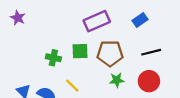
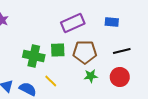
blue rectangle: (140, 20) -> (112, 22), turned 40
green cross: (53, 58) -> (34, 56), size x1.5

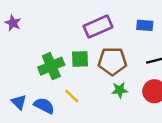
green cross: (34, 56) -> (51, 66), turned -35

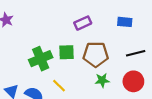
purple rectangle: (98, 27) -> (83, 23), size x0.7

